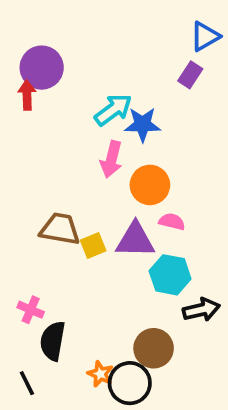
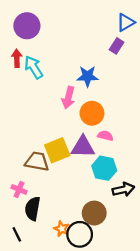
purple circle: (42, 68) -> (27, 26), moved
cyan arrow: (113, 110) -> (34, 67), moved, turned -85
brown trapezoid: (60, 229) -> (37, 161), moved
yellow square: (93, 245) -> (57, 150), size x1.6

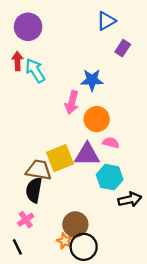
blue triangle: (126, 22) -> (106, 21), moved
pink cross: (19, 189) -> (26, 220), moved, turned 32
black semicircle: (33, 209) -> (34, 190), moved
brown circle: (94, 213) -> (75, 224), moved

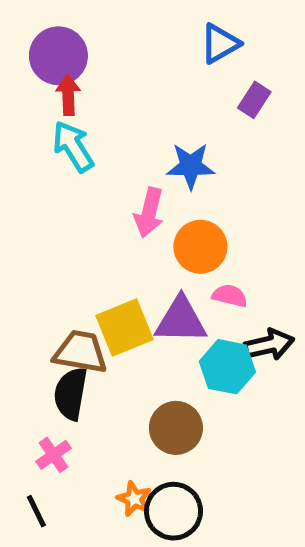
red arrow: (17, 61) -> (68, 95), moved
black arrow: (130, 200) -> (269, 345), moved
brown circle: (75, 224) -> (176, 428), moved

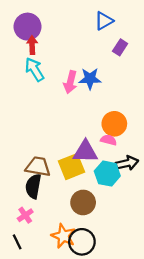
pink arrow: (149, 212) -> (70, 82), moved
orange circle: (200, 247) -> (114, 124), moved
yellow square: (125, 328) -> (72, 167), moved
orange star: (134, 499) -> (63, 236), size x1.5

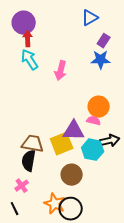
blue star: (90, 79) -> (101, 60), moved

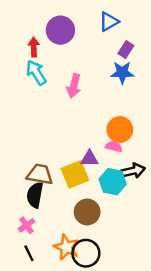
purple circle: (24, 23) -> (60, 30), moved
purple triangle: (74, 131) -> (90, 159), size x0.7
black line: (15, 209) -> (29, 253), moved

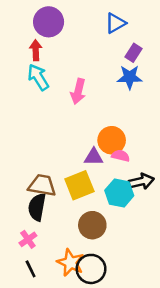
purple circle: (60, 30) -> (49, 22), moved
orange circle: (120, 130) -> (112, 140), moved
purple triangle: (90, 159) -> (94, 157), moved

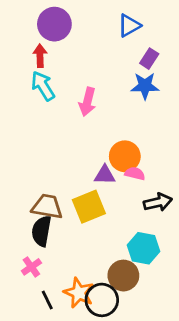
cyan hexagon: (119, 193) -> (143, 248), moved
brown circle: (92, 225) -> (123, 276), moved
black line: (31, 269) -> (47, 300), moved

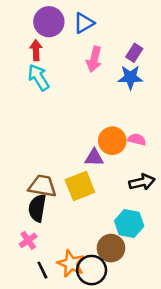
blue triangle: (129, 26) -> (84, 23), moved
pink arrow: (87, 102) -> (94, 59), moved
pink semicircle: (135, 174) -> (137, 139), moved

